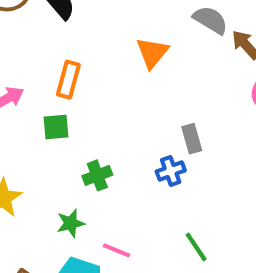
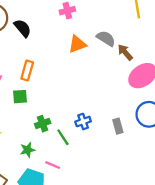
orange triangle: (152, 53) -> (77, 44), moved, turned 30
gray rectangle: (192, 139) -> (118, 126), moved
green line: (196, 247) -> (63, 137), moved

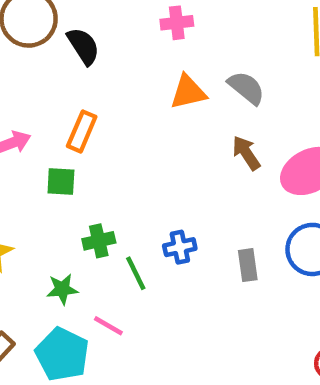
brown arrow: (125, 52) -> (246, 153), moved

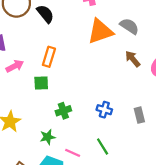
orange triangle: (188, 92) -> (100, 31), size x1.4
blue cross: (180, 247) -> (104, 110), turned 35
green line: (136, 273) -> (103, 146), moved

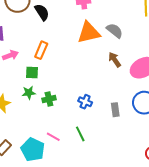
green star: (48, 137) -> (29, 93), moved

